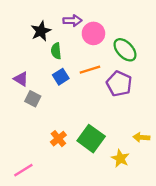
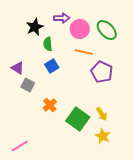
green ellipse: (125, 50) -> (107, 30), moved
orange line: (90, 70) -> (84, 52), moved, turned 30
yellow arrow: (141, 137) -> (102, 114), moved, turned -128
orange cross: (58, 139) -> (50, 105), moved

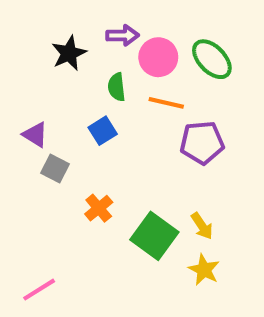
green semicircle: (48, 44) -> (117, 87), moved
purple pentagon: (102, 72) -> (202, 143), turned -30

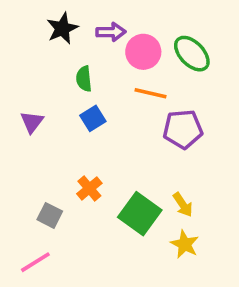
black star: (69, 53) -> (62, 28), moved
green semicircle: (117, 87) -> (84, 79), moved
purple triangle: (35, 135) -> (32, 122), turned 35
gray square: (55, 168) -> (50, 215), moved

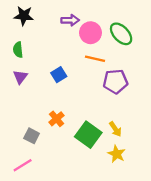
black star: (62, 28) -> (24, 16), moved, turned 30
green semicircle: (84, 79) -> (18, 50), moved

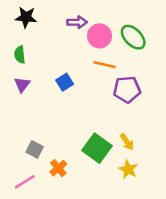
orange cross: (57, 119) -> (58, 168), moved

